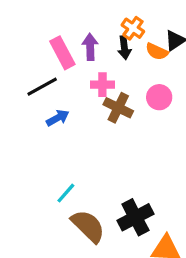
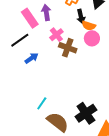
black arrow: (124, 48) -> (81, 16), moved
orange semicircle: (157, 52) -> (89, 26), moved
pink cross: (102, 85) -> (56, 35), turned -32

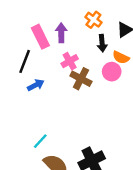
orange semicircle: (89, 26) -> (121, 57), moved
black line: (20, 40) -> (25, 61), turned -42

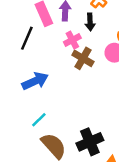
black arrow: (102, 43) -> (90, 22), moved
blue arrow: (36, 85) -> (35, 81), moved, size x1.5

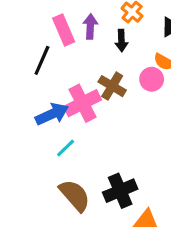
pink cross: (72, 40) -> (83, 103), moved, size x1.6
cyan line: (39, 120) -> (66, 148), moved

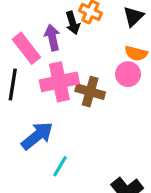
black arrow: (121, 41) -> (73, 23), moved
pink cross: (83, 103) -> (59, 82), moved, turned 30

